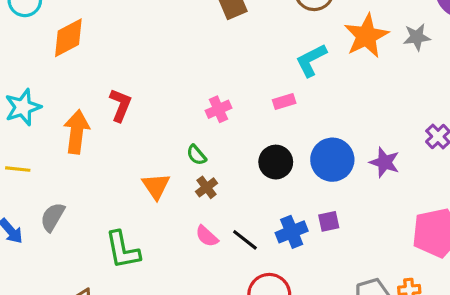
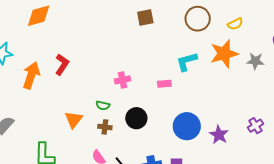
green semicircle: (196, 155) -> (103, 105), turned -48
black circle: (276, 162) -> (136, 118), moved
brown cross: (207, 187) -> (105, 127), turned 32

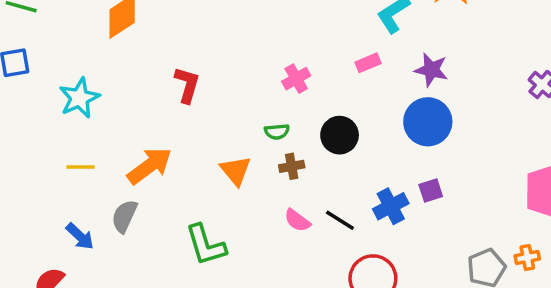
orange arrow: (31, 75) -> (150, 166), moved, turned 52
purple star: (219, 135) -> (431, 70), moved

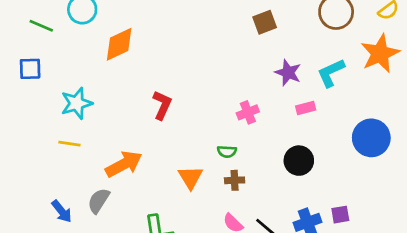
purple star: (431, 70) -> (288, 73), moved
blue circle: (428, 122) -> (371, 138), moved
black circle: (340, 135) -> (299, 161), moved
yellow line: (80, 167) -> (69, 144), moved

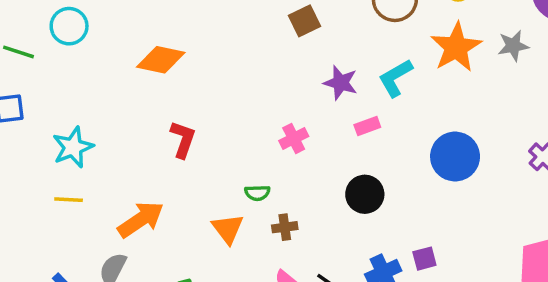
orange diamond: (119, 44) -> (161, 60), moved, turned 42
green semicircle: (227, 152) -> (257, 193), moved

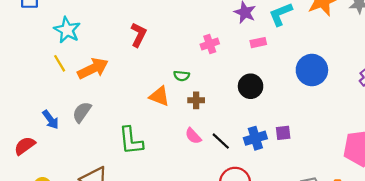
cyan star: (73, 147) -> (67, 30), turned -30
yellow line: (69, 200) -> (60, 63), turned 48
orange arrow: (141, 220) -> (93, 68), moved
orange triangle: (228, 229) -> (159, 96), turned -40

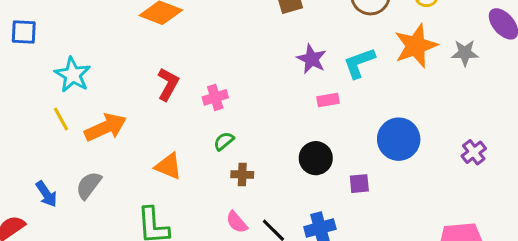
pink cross: (210, 44) -> (215, 97), moved
green semicircle: (182, 76) -> (224, 141), turned 133
orange triangle: (159, 96) -> (168, 166), moved
purple square: (283, 133) -> (359, 184), moved

